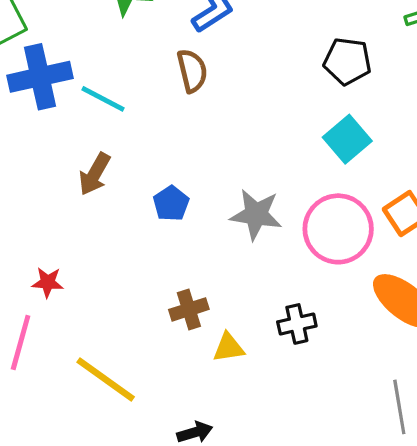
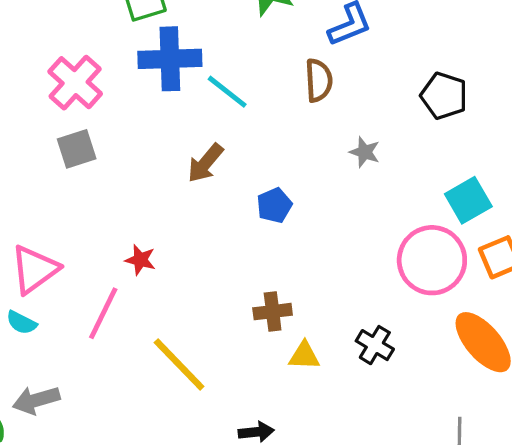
black pentagon: (347, 61) -> (444, 96), moved
cyan square: (347, 139) -> (468, 200), moved
gray star: (256, 214) -> (365, 152), moved, size x0.6
black cross: (297, 324) -> (375, 345), turned 33

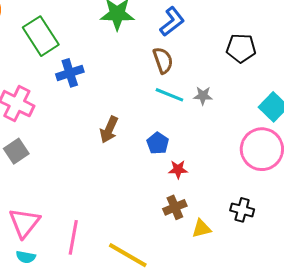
blue cross: (170, 59) -> (70, 73), size x0.7
cyan line: (227, 92) -> (169, 95), moved
gray square: (77, 149) -> (16, 151), moved
red star: (140, 260) -> (178, 169), moved

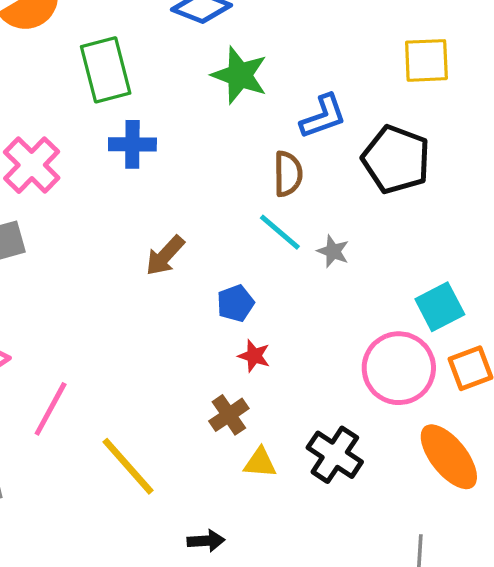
black pentagon: (241, 48) -> (396, 159), moved, size x1.4
brown cross: (175, 207) -> (229, 415), turned -30
black cross: (242, 210) -> (335, 455), size x1.4

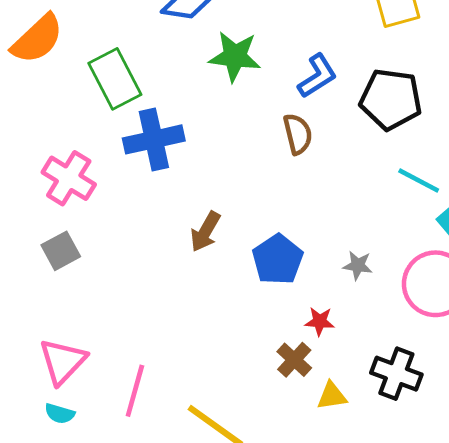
blue cross: (132, 144) -> (154, 139), size x1.4
cyan line: (280, 232) -> (419, 181), moved
gray star: (333, 251) -> (358, 265), moved
blue pentagon: (236, 303) -> (278, 259), size x1.5
red star: (254, 356) -> (320, 321), moved

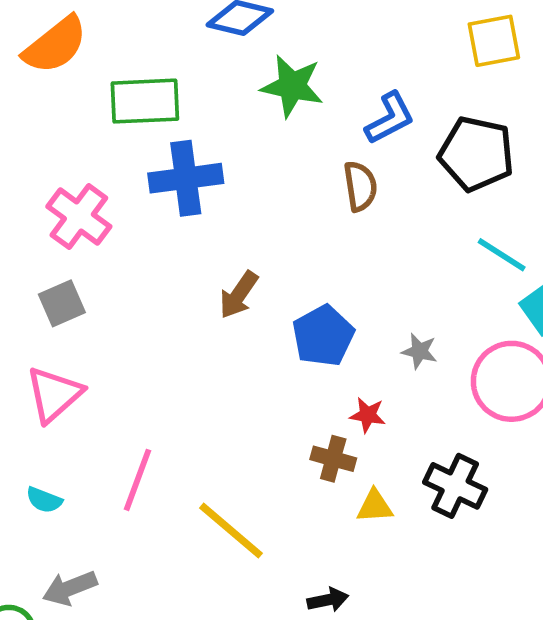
green rectangle: (115, 79) -> (145, 101), turned -70
brown cross: (294, 360) -> (333, 459), turned -32
pink triangle: (63, 361) -> (54, 394), moved

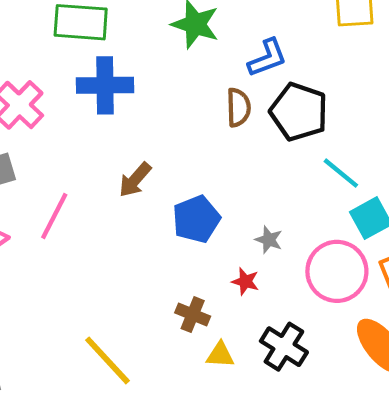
black pentagon: (476, 154) -> (299, 112), moved
red star: (368, 415) -> (245, 281), moved
pink line: (137, 480) -> (54, 216), moved

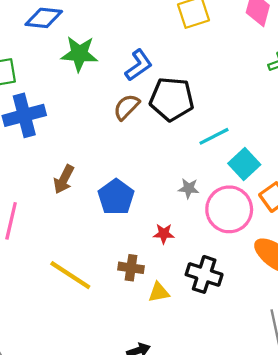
brown semicircle: (238, 107) -> (126, 107), turned -120
cyan line: (341, 173) -> (214, 136), turned -52
gray star: (269, 240) -> (189, 188), moved
yellow line: (108, 360) -> (70, 275), moved

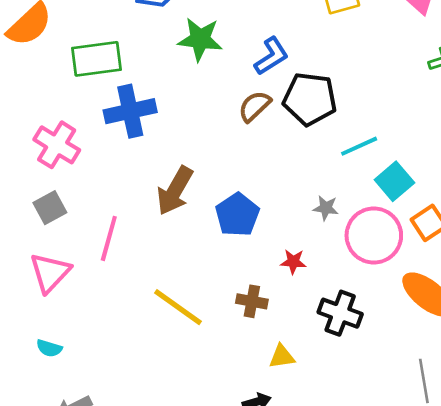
brown arrow: (64, 179) -> (175, 191), size x1.4
yellow triangle: (159, 292) -> (282, 356), moved

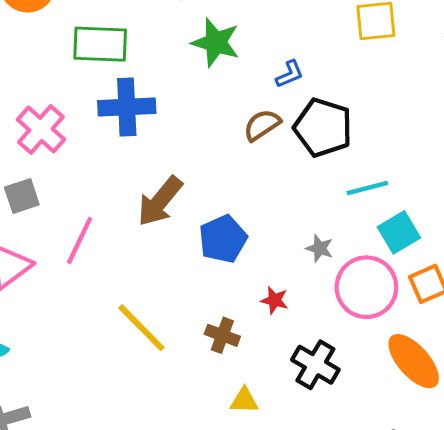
blue L-shape: (271, 56) -> (290, 74), size x0.7

